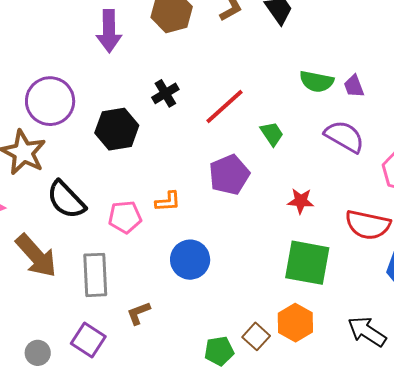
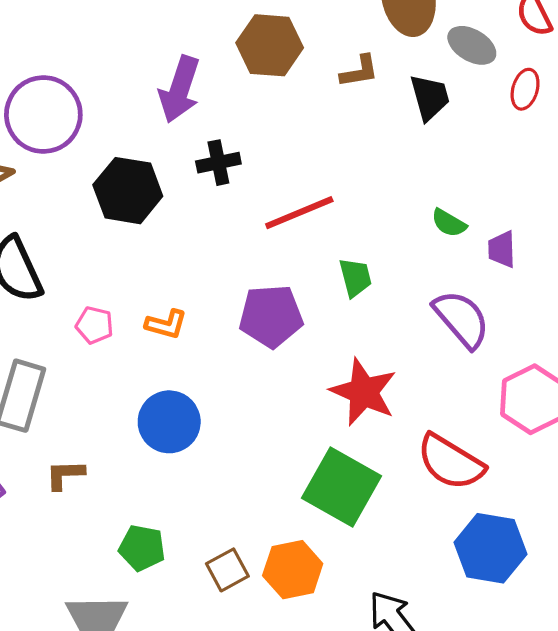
purple arrow: (109, 31) -> (180, 89), moved
green semicircle: (317, 81) -> (449, 223), size x0.7
red star: (301, 201) -> (364, 392), size x1.6
pink pentagon: (125, 217) -> (94, 325), size x0.7
green pentagon: (219, 351) -> (142, 548), moved

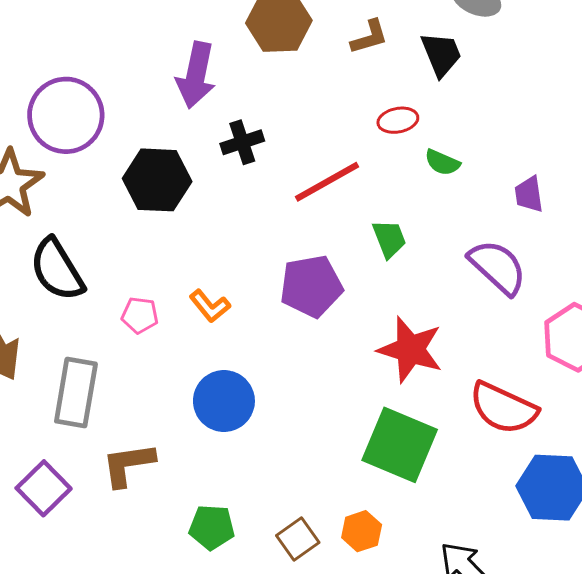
red ellipse: (525, 89) -> (398, 120), moved, turned 69
green semicircle: (449, 223) -> (442, 162), moved
orange L-shape: (166, 324) -> (210, 306), turned 42
brown L-shape: (65, 475) -> (128, 465), size x1.4
orange hexagon: (293, 570) -> (362, 531), size x0.7

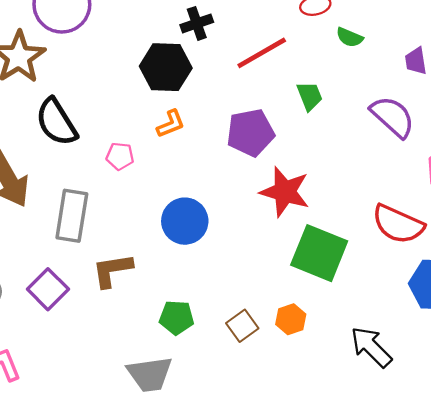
black hexagon: (157, 180) -> (166, 67), moved
orange L-shape: (210, 306) -> (171, 124), moved, turned -72
red star: (410, 350) -> (285, 192), moved

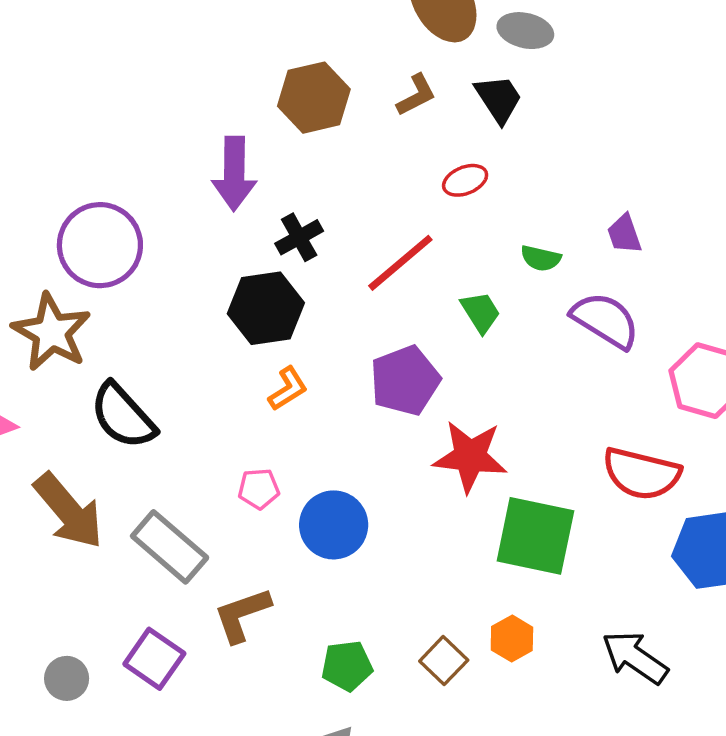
green semicircle: (349, 37) -> (541, 258), moved
pink pentagon: (120, 156) -> (259, 489), moved
gray rectangle: (72, 216) -> (170, 547), turned -48

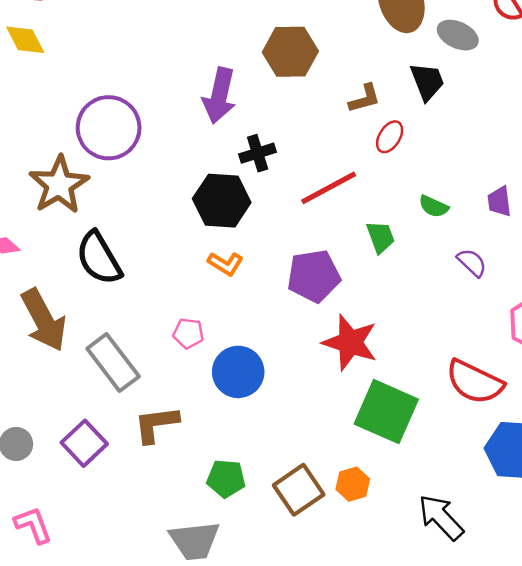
brown L-shape: (416, 95) -> (365, 98), moved
red ellipse: (465, 180) -> (390, 137), turned -48
purple semicircle: (605, 320) -> (472, 263), size x0.6
orange L-shape: (288, 389) -> (226, 264), turned 52
brown square: (444, 661) -> (299, 490), size x1.4

